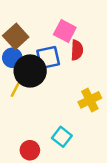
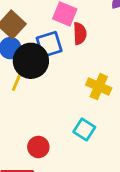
yellow cross: (90, 100) -> (99, 87), turned -35
cyan square: (62, 137) -> (84, 129), moved

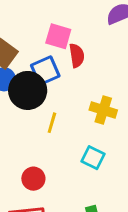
yellow line: (17, 81) -> (52, 123), moved
red circle: (38, 147) -> (33, 179), moved

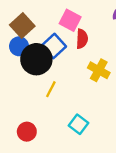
blue square: (45, 71) -> (54, 46), turned -30
yellow cross: (103, 110) -> (99, 70), moved

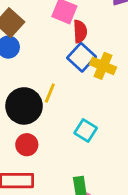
blue square: (54, 46) -> (81, 57), moved
black circle: (36, 59) -> (24, 106), moved

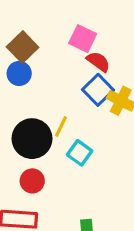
red semicircle: (80, 31) -> (98, 62), turned -55
cyan square: (86, 130) -> (80, 153), moved

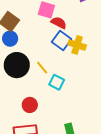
yellow line: (61, 126) -> (42, 68), turned -56
black circle: (32, 139) -> (17, 65), moved

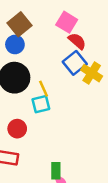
cyan square: (57, 82) -> (41, 104), moved, turned 35

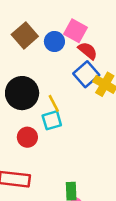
blue circle: (15, 44) -> (54, 41), moved
red circle: (17, 129) -> (27, 137), moved

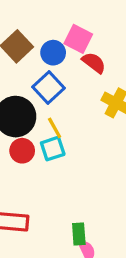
blue square: (86, 74) -> (48, 87), moved
red circle: (27, 137) -> (22, 151), moved

